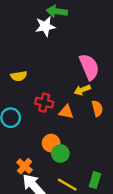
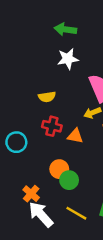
white star: (45, 26) -> (68, 59), moved
yellow semicircle: (19, 76) -> (47, 97), moved

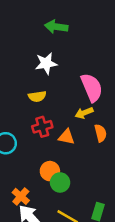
white star: (68, 59) -> (46, 63), moved
red cross: (52, 126) -> (42, 127), turned -30

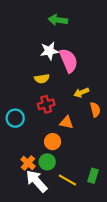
pink semicircle: (92, 88) -> (69, 61), moved
orange triangle: (66, 137) -> (66, 122), moved
green circle: (60, 182) -> (47, 162), moved

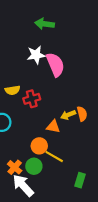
yellow semicircle: (42, 79) -> (12, 90), moved
yellow arrow: (81, 93) -> (68, 115), moved
red cross: (46, 104) -> (32, 99), moved
yellow line: (67, 180) -> (54, 157), moved

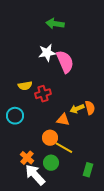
green circle: (34, 166) -> (51, 163), moved

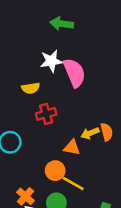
yellow semicircle: (25, 86) -> (31, 88), moved

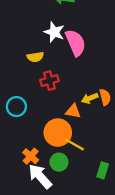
white star: (51, 61) -> (54, 32), turned 30
orange circle: (55, 171) -> (58, 133), size x1.5

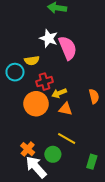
yellow arrow: (90, 98) -> (59, 93), moved
cyan circle: (16, 107) -> (15, 72), moved
orange circle: (58, 133) -> (36, 104), moved

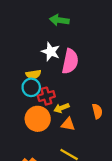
pink semicircle: (68, 48) -> (70, 61), turned 35
cyan circle: (15, 72) -> (31, 87), moved

